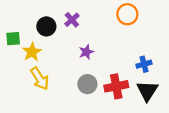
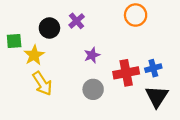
red cross: (116, 86) -> (126, 73), moved

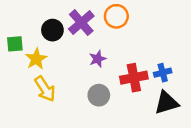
orange circle: (136, 15) -> (116, 16), moved
purple cross: (77, 21) -> (81, 23), size x1.5
black triangle: (157, 96) -> (166, 103), turned 40

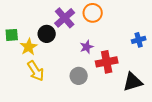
black circle: (52, 30) -> (47, 34), moved
purple star: (98, 59) -> (87, 47), moved
blue cross: (163, 73) -> (139, 40), moved

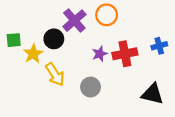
red cross: (107, 62) -> (125, 54), moved
yellow arrow: (36, 71) -> (55, 74), moved
black triangle: (133, 82) -> (152, 94), turned 30

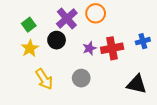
black circle: (54, 39) -> (57, 40), moved
green square: (14, 40) -> (29, 25), moved, turned -32
yellow arrow: (55, 74) -> (44, 79), moved

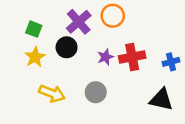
green square: (29, 25) -> (34, 29), turned -32
blue cross: (143, 41) -> (171, 62), moved
yellow arrow: (44, 79) -> (52, 93), turned -35

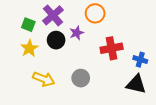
purple cross: (79, 22) -> (53, 15), moved
purple star: (105, 57) -> (77, 33), moved
blue cross: (171, 62) -> (140, 60), moved, turned 32

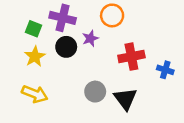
purple cross: (53, 15) -> (63, 18), turned -35
yellow arrow: (44, 79) -> (35, 94), moved
black triangle: (136, 84) -> (125, 99), moved, turned 40

